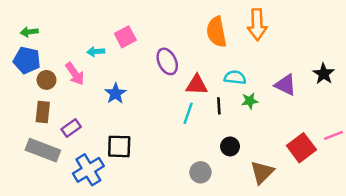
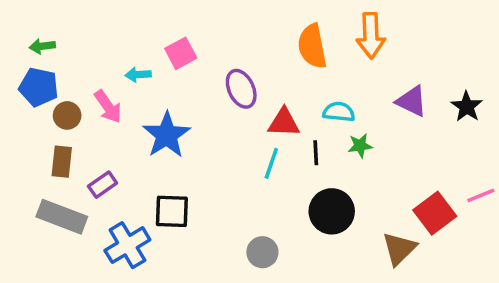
purple triangle: (285, 85) -> (412, 101), moved
blue star: (115, 93) -> (167, 135), size x1.5
black circle: (230, 146) -> (332, 211), size x1.6
gray circle: (200, 172) -> (262, 252), moved
brown triangle: (262, 172) -> (399, 249), moved

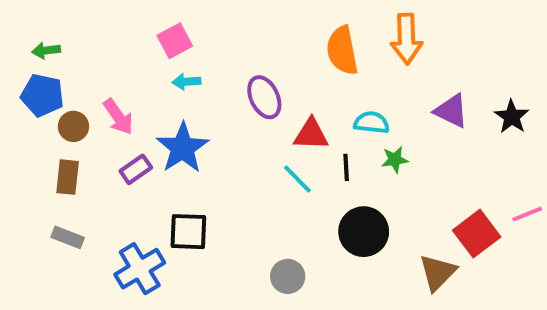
pink square: (181, 53) -> (175, 41), moved
cyan arrow: (138, 75) -> (186, 82), moved
cyan line: (271, 163) -> (297, 179), turned -64
purple rectangle: (103, 185) -> (136, 169), moved
gray rectangle: (62, 217) -> (68, 237), size x0.6

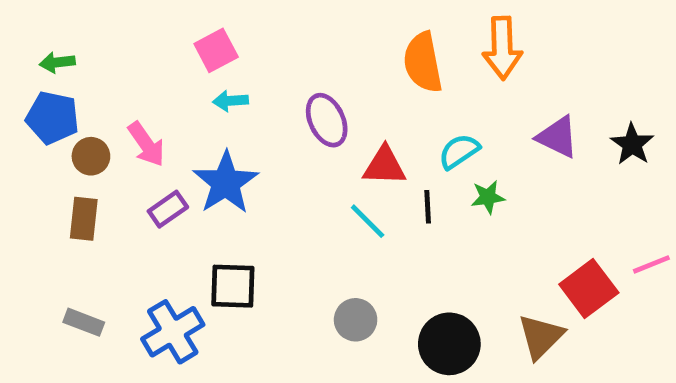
cyan semicircle: (371, 123) -> (459, 151), turned -40
black circle: (364, 232) -> (449, 344), moved
gray rectangle: (68, 237) -> (84, 322), moved
gray circle: (288, 276) -> (356, 320), moved

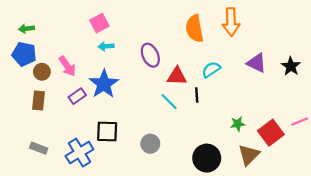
green star: (488, 197) -> (238, 124), moved
gray circle: (356, 320) -> (150, 144), moved

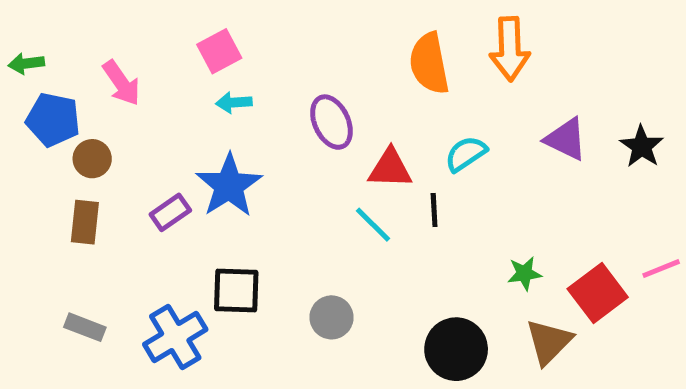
green arrow: (26, 29) -> (26, 63), moved
pink arrow: (67, 66) -> (121, 83), moved

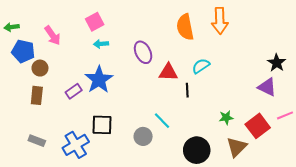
purple triangle: (566, 139) -> (267, 87), moved
cyan line: (373, 225) -> (162, 121), moved

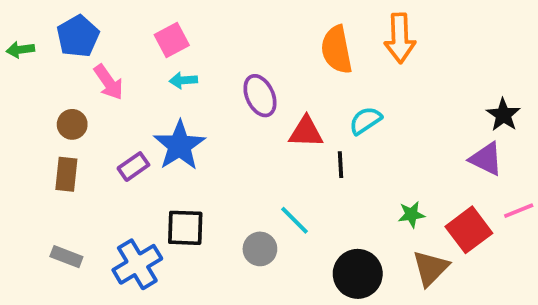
pink arrow: (53, 35) -> (109, 82), moved
blue pentagon: (23, 51) -> (78, 36), moved, turned 30

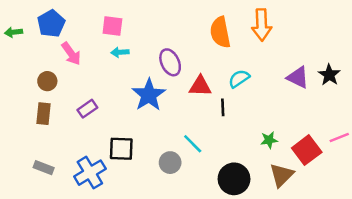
pink square: (172, 40) -> (112, 26), turned 35
blue star: (179, 145) -> (149, 95), moved
purple triangle: (486, 159) -> (298, 77), moved

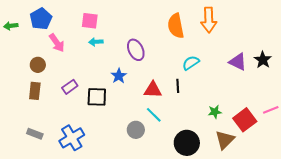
red triangle: (200, 86) -> (153, 90), moved
blue star: (149, 95) -> (119, 76), size x0.6
black square: (121, 149) -> (97, 97), moved

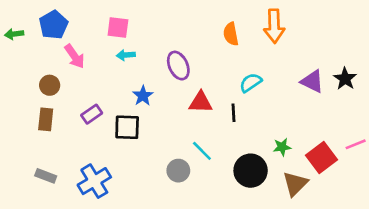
orange semicircle: (176, 26) -> (231, 34), size x0.7
blue star: (119, 76) -> (143, 96), moved
red triangle: (153, 90) -> (201, 102), moved
black circle: (187, 143) -> (251, 171), moved

